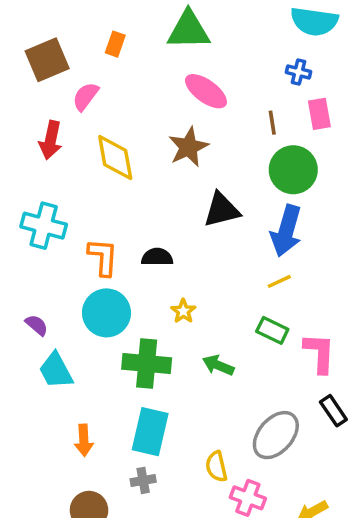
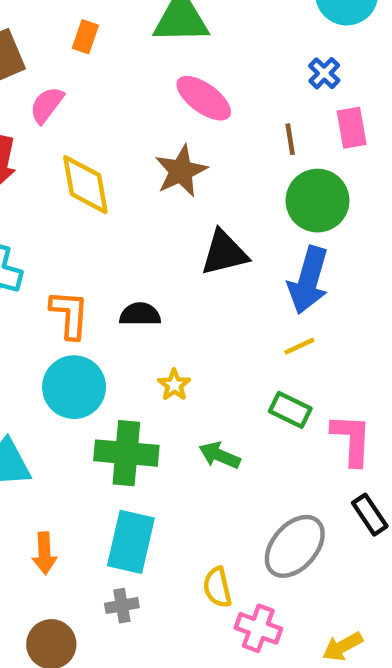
blue cross: (298, 72) -> (324, 73), turned 30

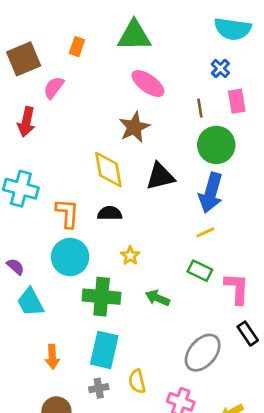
yellow diamond: (85, 185) -> (108, 170), moved
yellow semicircle: (217, 587) -> (137, 381), moved

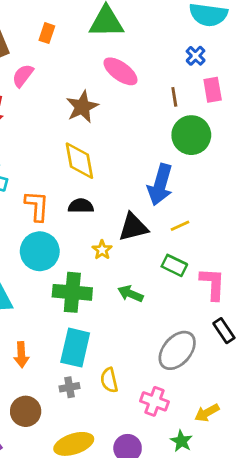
brown star: (134, 127) -> (82, 107), moved
black triangle: (160, 176) -> (133, 227), moved
blue arrow: (211, 193) -> (160, 185), moved

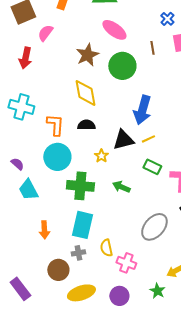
green circle: (191, 135) -> (122, 66), moved
yellow line: (180, 226) -> (148, 139), moved
pink cross: (154, 401) -> (126, 263), moved
brown circle: (26, 411) -> (58, 270), moved

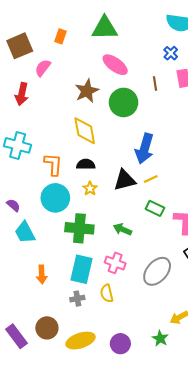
yellow star: (101, 156) -> (90, 188), moved
pink cross: (126, 263) -> (115, 263), moved
brown circle: (58, 270) -> (47, 328), moved

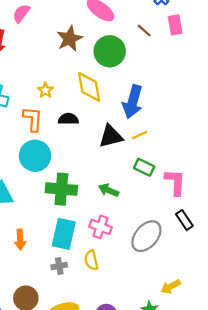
brown line: (155, 84) -> (144, 31), turned -40
yellow diamond: (85, 131) -> (89, 87), moved
yellow star: (90, 188) -> (45, 90), moved

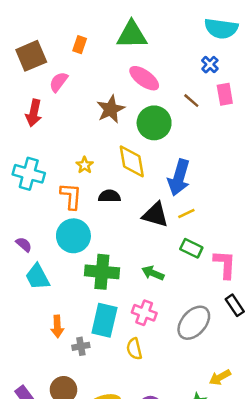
black triangle: (111, 136) -> (155, 215), turned 30
gray cross: (59, 266) -> (81, 346), moved

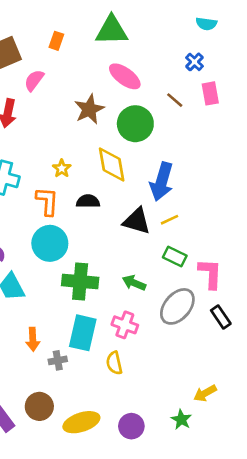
cyan semicircle: (221, 29) -> (206, 24), size x0.6
gray ellipse: (194, 323) -> (177, 306), moved

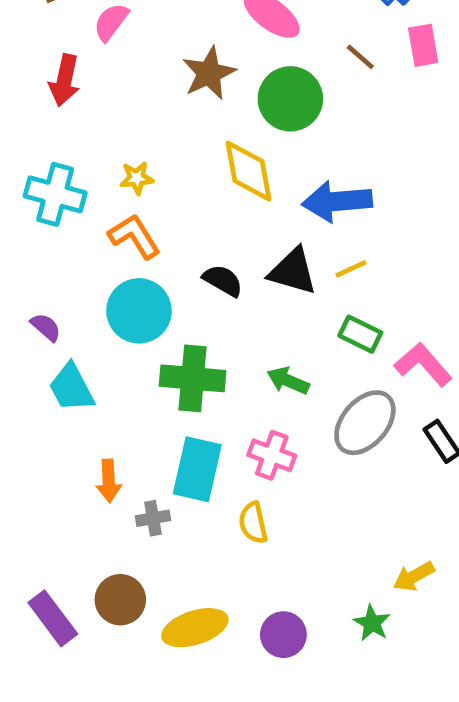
yellow star: (62, 168) -> (137, 178), moved, turned 30
blue arrow: (162, 182) -> (337, 201), turned 69
orange L-shape: (47, 201) -> (134, 236), turned -36
black semicircle: (88, 201) -> (223, 281), moved, turned 30
pink L-shape: (210, 274) -> (423, 364), turned -44

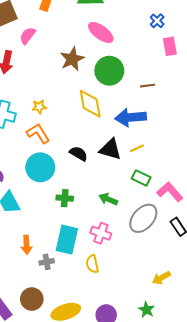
brown line: (360, 57) -> (148, 86), moved, turned -48
green cross: (193, 378) -> (65, 198), size x0.6
yellow arrow: (414, 576) -> (161, 278), moved

